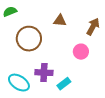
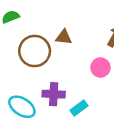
brown triangle: (60, 21) -> (64, 37), moved

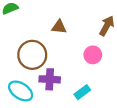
brown circle: (35, 51) -> (32, 55), moved
cyan rectangle: (79, 108) -> (82, 92), moved

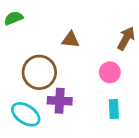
cyan rectangle: (82, 92) -> (114, 109), moved, turned -56

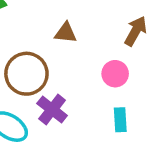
purple cross: (60, 101) -> (52, 110), turned 35

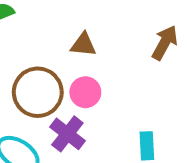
pink circle: (115, 74) -> (85, 92), moved

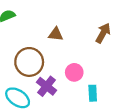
pink circle: (85, 92) -> (74, 72), moved

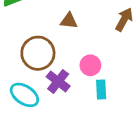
cyan rectangle: (93, 93) -> (101, 90), moved

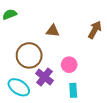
cyan rectangle: (101, 90) -> (73, 90), moved

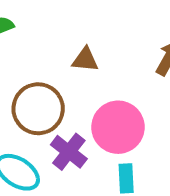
pink circle: (69, 65) -> (118, 127), size x1.6

